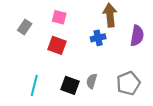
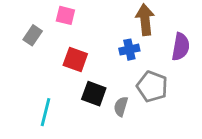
pink square: (59, 17) -> (65, 15), moved
gray pentagon: (128, 83) -> (152, 87), moved, turned -30
black square: (70, 85) -> (94, 94), moved

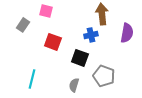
gray pentagon: (152, 87) -> (104, 76), moved
black square: (94, 94) -> (80, 58), moved
gray semicircle: (121, 106) -> (74, 85), moved

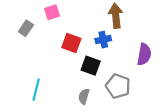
pink square: (46, 11) -> (52, 12), turned -32
purple semicircle: (127, 33) -> (144, 54), moved
red square: (53, 42) -> (71, 43), moved

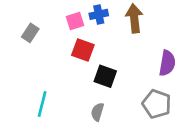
pink square: (52, 12) -> (75, 21), moved
blue cross: (103, 40) -> (99, 14), moved
gray pentagon: (118, 86) -> (157, 104), moved

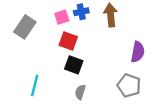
gray rectangle: (30, 33) -> (25, 27), size x1.5
black square: (105, 76) -> (74, 65), moved

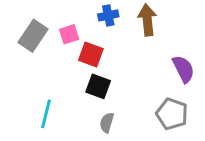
pink square: (62, 17) -> (69, 34), moved
purple semicircle: (138, 52) -> (183, 69), turned -36

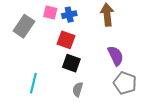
blue cross: (108, 15) -> (69, 15), moved
pink square: (69, 34) -> (50, 12), moved, turned 32
purple semicircle: (183, 69) -> (116, 56), moved

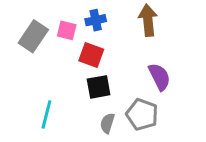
pink square: (50, 12) -> (67, 30), moved
black square: (71, 63) -> (99, 87), turned -30
gray pentagon: (125, 83) -> (142, 114), moved

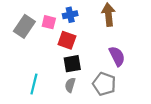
gray semicircle: (107, 123) -> (70, 85), moved

